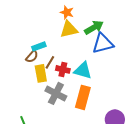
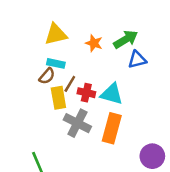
orange star: (67, 12) -> (94, 43), moved
yellow triangle: (69, 29) -> (56, 34), moved
blue triangle: (103, 43) -> (137, 60), size x0.7
cyan rectangle: (39, 46) -> (56, 63), turned 32

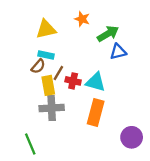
orange star: (94, 43) -> (82, 19), moved
gray cross: (77, 123) -> (52, 108), moved, turned -30

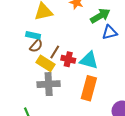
cyan rectangle: (46, 55) -> (33, 35), moved
yellow rectangle: (48, 85) -> (45, 63), turned -48

